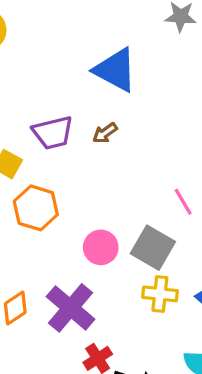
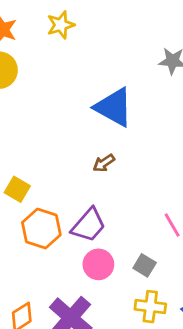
purple trapezoid: (53, 133) -> (89, 225), moved, turned -36
gray square: (153, 248) -> (145, 265), size x0.6

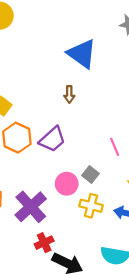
brown arrow: (104, 163) -> (69, 94), turned -63
pink circle: (98, 264) -> (67, 184), moved

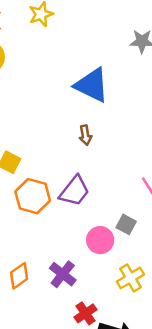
yellow cross: (91, 206) -> (130, 278), moved, turned -35
purple cross: (31, 207) -> (63, 274), size x0.7

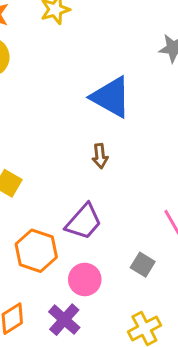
orange hexagon: (33, 196) -> (36, 251), moved
pink circle: (100, 240) -> (85, 279), moved

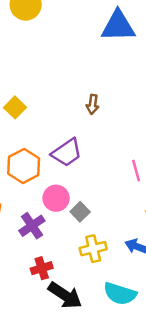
blue triangle: (111, 97) -> (118, 26), moved, turned -45
gray square: (143, 265) -> (80, 212), moved

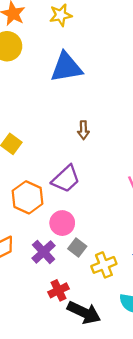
blue triangle: (118, 26) -> (66, 67), moved
gray square: (80, 212) -> (77, 247), moved

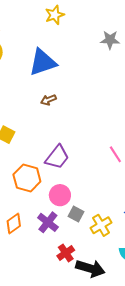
yellow star: (61, 15) -> (55, 15), moved
brown arrow: (83, 130) -> (48, 100), moved, turned 77

